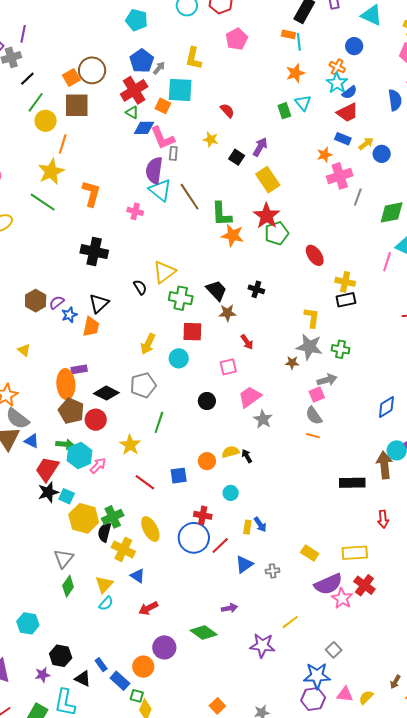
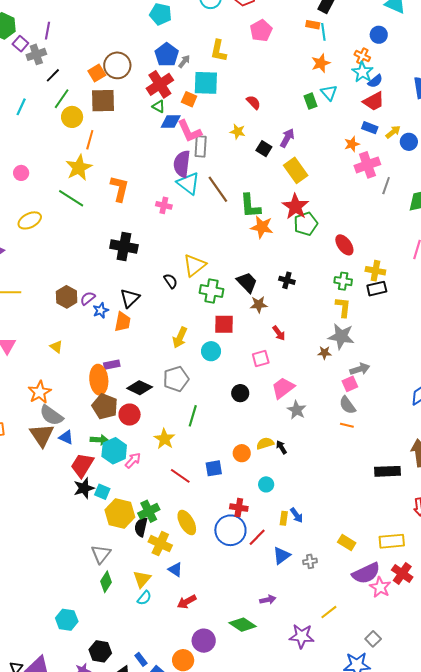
gray rectangle: (173, 153) -> (201, 146), size x1.5
green cross: (340, 349) -> (343, 281), moved

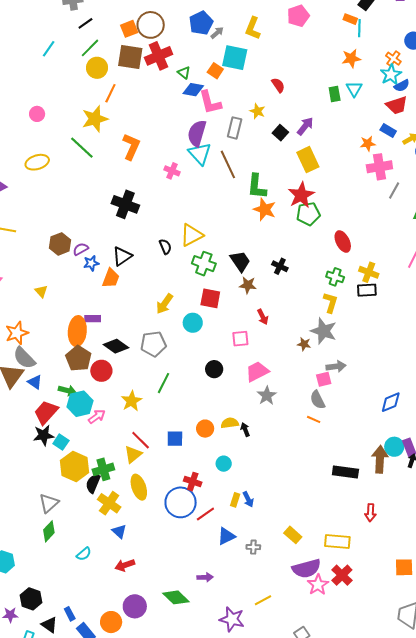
red cross: (160, 84) -> (159, 56), moved
gray rectangle: (201, 146) -> (235, 128), moved
yellow triangle: (142, 579) -> (133, 454), moved

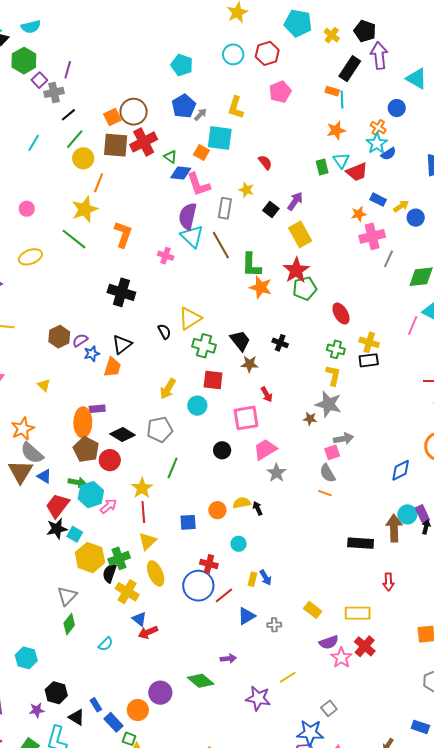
red trapezoid: (397, 105) -> (357, 172), moved
pink square: (240, 339) -> (246, 418), size x1.5
red line: (141, 440) -> (143, 512), moved, turned 45
red arrow: (125, 565) -> (148, 632), moved
purple semicircle: (306, 568) -> (329, 642), size x0.7

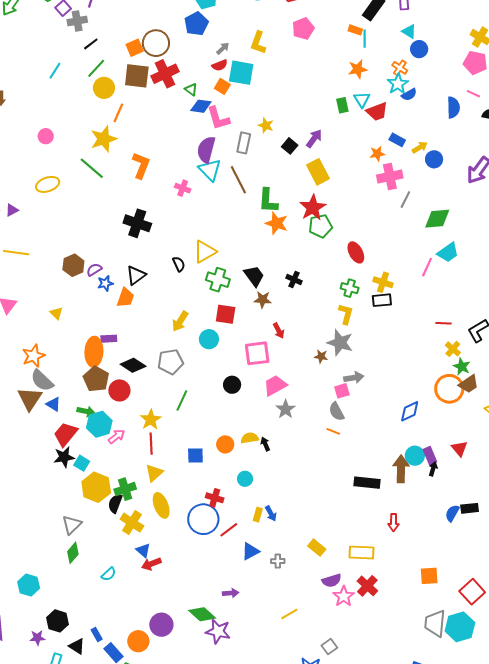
cyan triangle: (417, 79) -> (409, 31), moved, size x0.7
blue pentagon: (184, 106) -> (196, 24), moved
red semicircle: (265, 162) -> (220, 65), moved, turned 105
purple star: (258, 698) -> (218, 631), moved

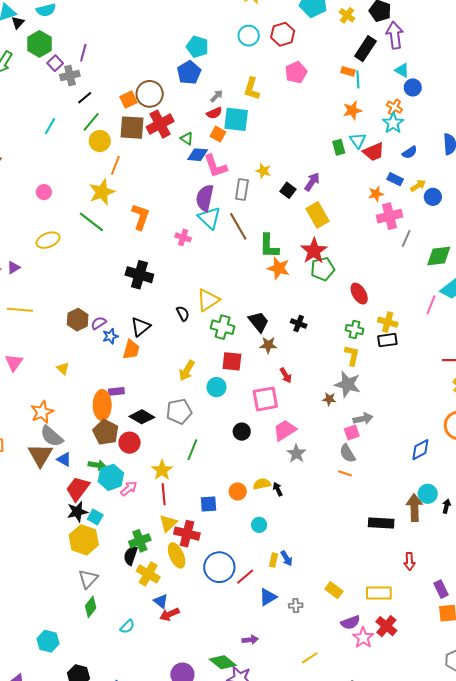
blue semicircle: (409, 95) -> (410, 152), moved
purple rectangle: (430, 456) -> (441, 589), moved
yellow hexagon: (96, 487) -> (84, 540), moved
red cross: (215, 498) -> (187, 534), moved, size x1.4

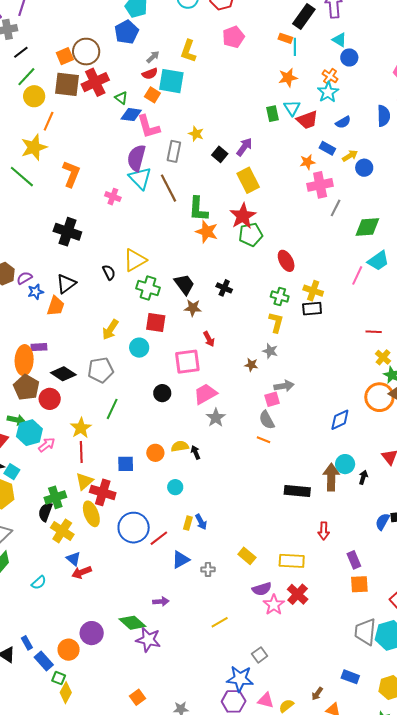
gray star: (348, 384) -> (270, 351), size x0.6

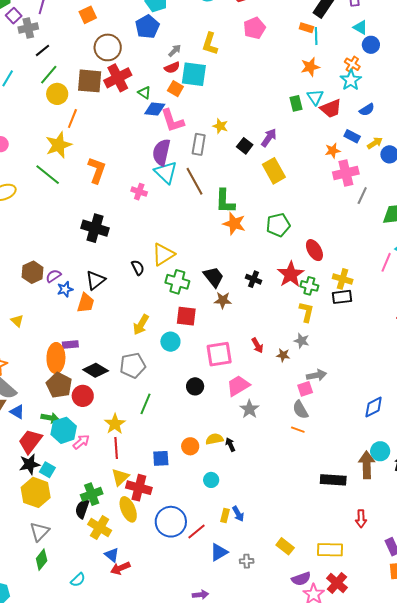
orange square: (65, 56) -> (88, 15), moved
red star: (243, 216) -> (291, 274), moved
red arrow: (209, 339) -> (257, 345), moved

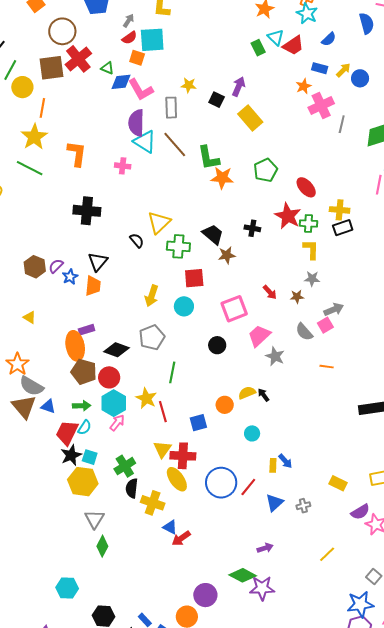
gray semicircle: (300, 410) -> (304, 332), moved
cyan hexagon: (64, 430) -> (114, 403), moved
red line: (116, 448) -> (163, 412), moved
green cross: (92, 494) -> (125, 466), moved
cyan semicircle: (78, 580) -> (84, 427), moved

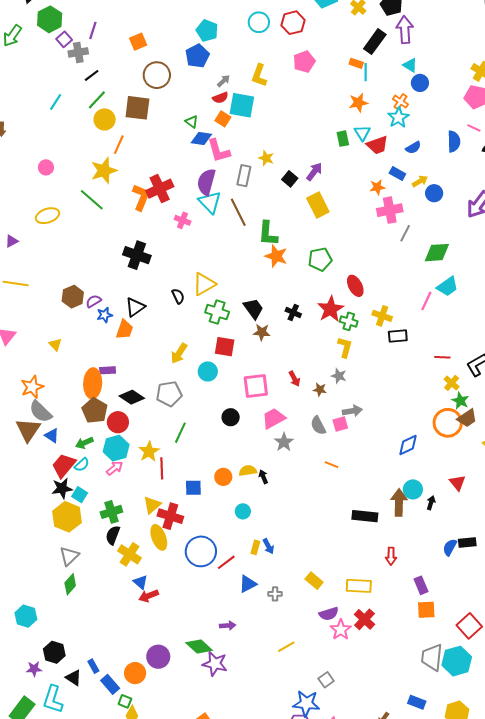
red cross: (78, 59) -> (160, 189), moved
black rectangle: (343, 228) -> (398, 336), moved
green arrow: (82, 406) -> (84, 443), turned 144

